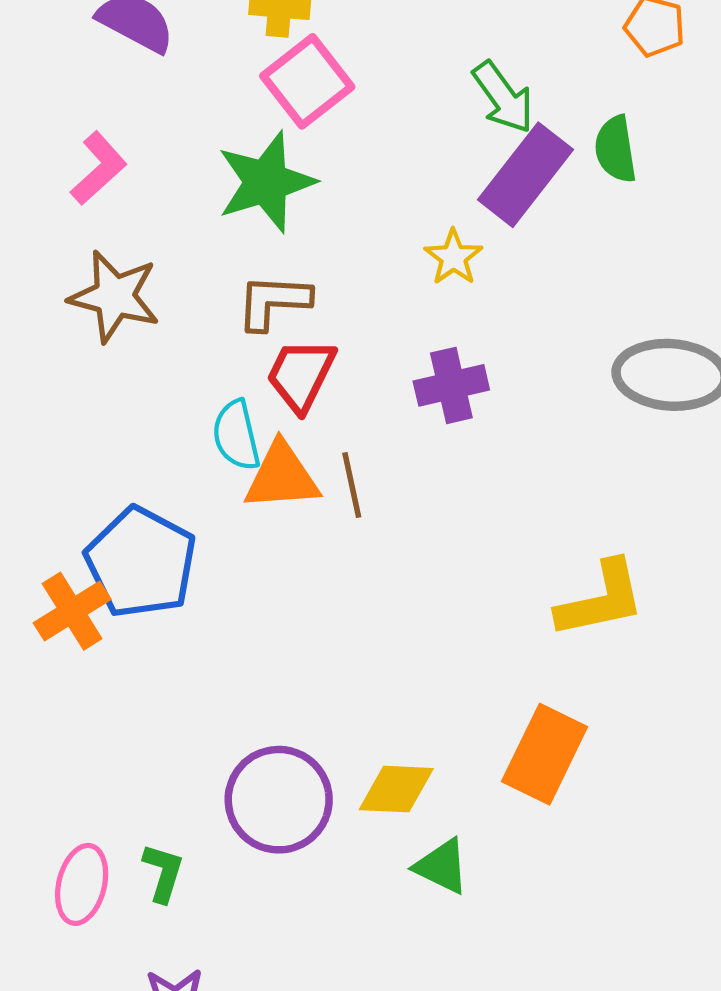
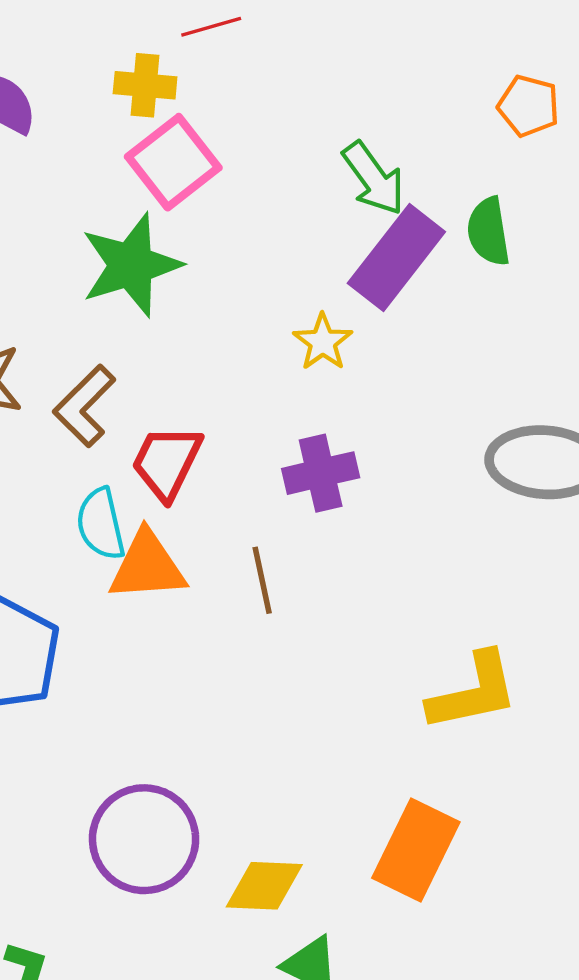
brown L-shape: (273, 302) -> (84, 406), moved, turned -48
brown line: (352, 485) -> (262, 580), moved
purple circle: (279, 800) -> (144, 839), moved

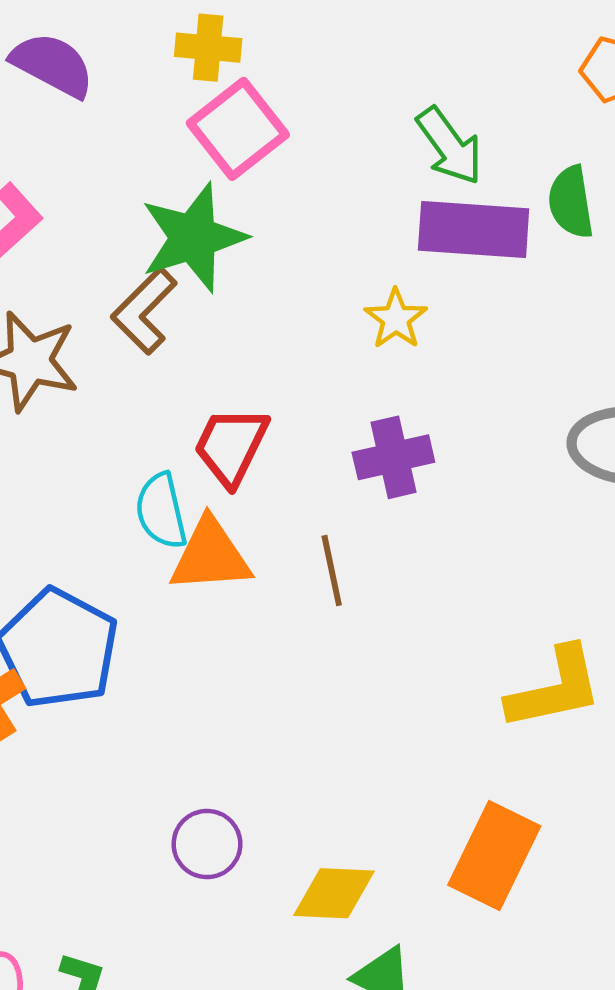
purple rectangle: (396, 258) -> (474, 230), turned 56
brown L-shape: (84, 406) -> (144, 311), moved
purple circle: (144, 839) -> (207, 844), size x0.6

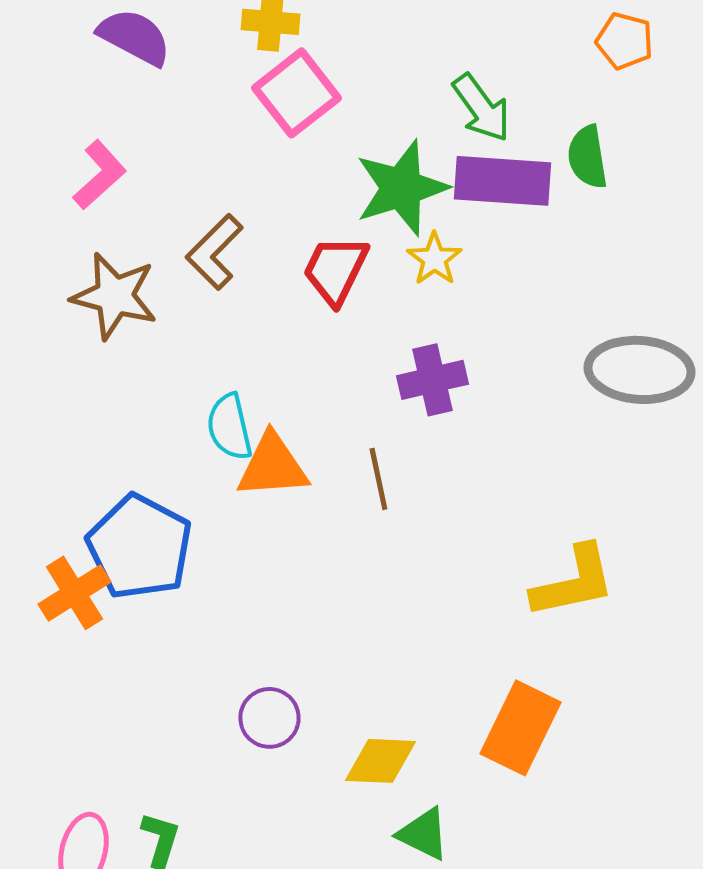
green star: (193, 238) -> (401, 188), moved
red trapezoid: (231, 446) -> (335, 270), moved

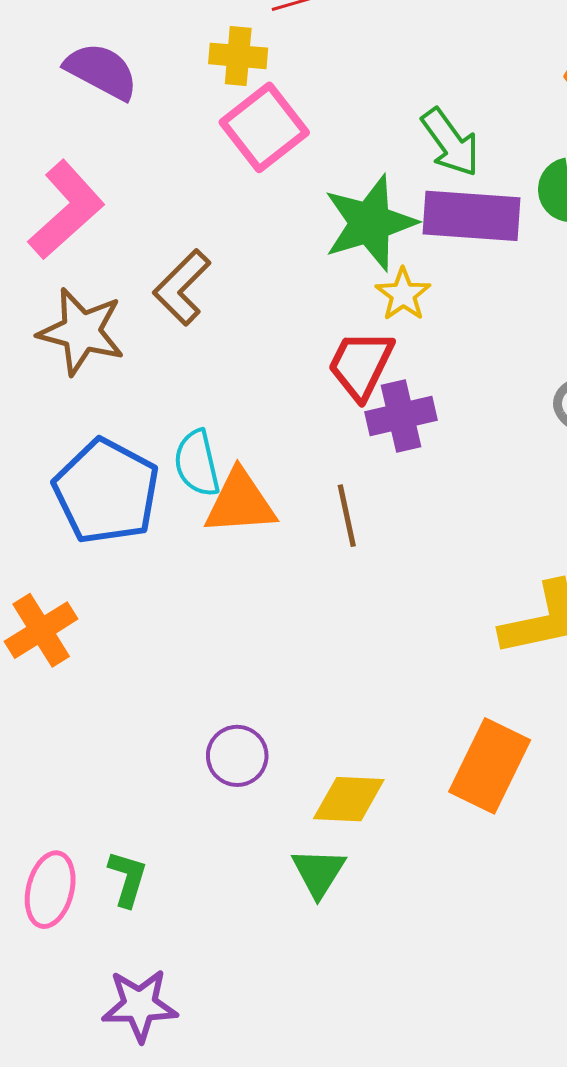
pink L-shape: (99, 175) -> (66, 210), size x1.4
red trapezoid: (335, 270) -> (361, 365), moved
blue pentagon: (139, 547) -> (106, 491), moved
green triangle: (423, 834) -> (319, 873), moved, turned 36

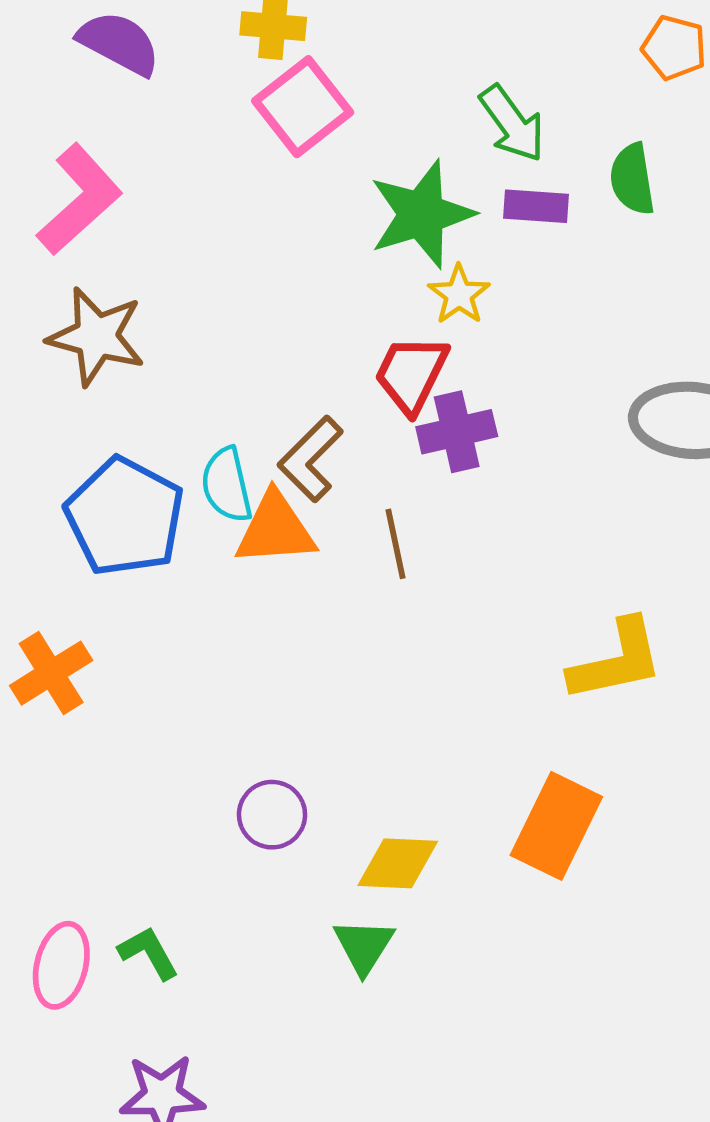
purple rectangle: (471, 216) -> (536, 206), size x0.6
brown L-shape: (182, 287) -> (311, 459), moved
green L-shape: (128, 879) -> (149, 953), turned -46

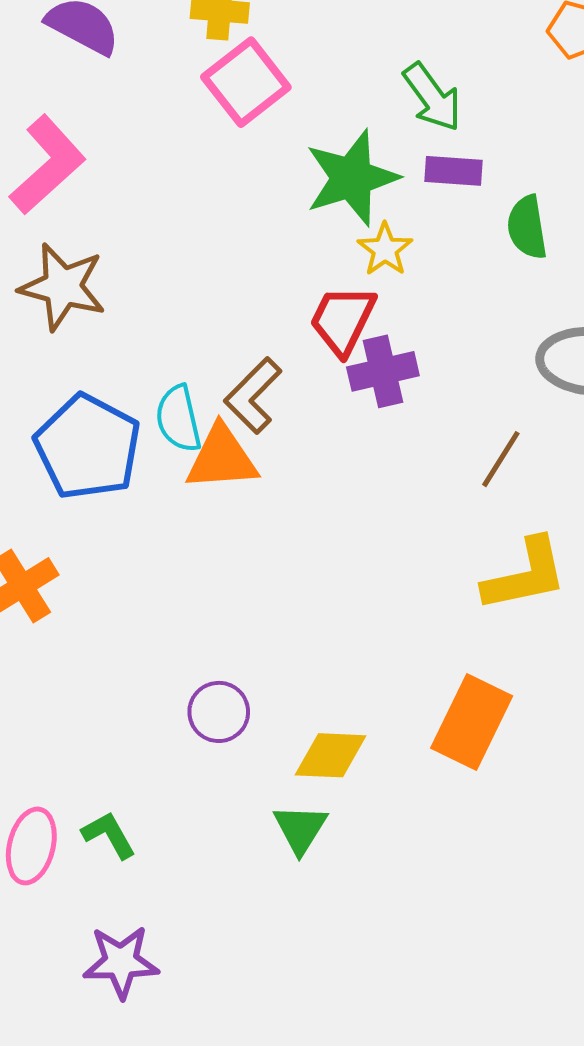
green semicircle: (632, 179) -> (527, 227), moved
brown line: (395, 544) -> (501, 459), moved, turned 44

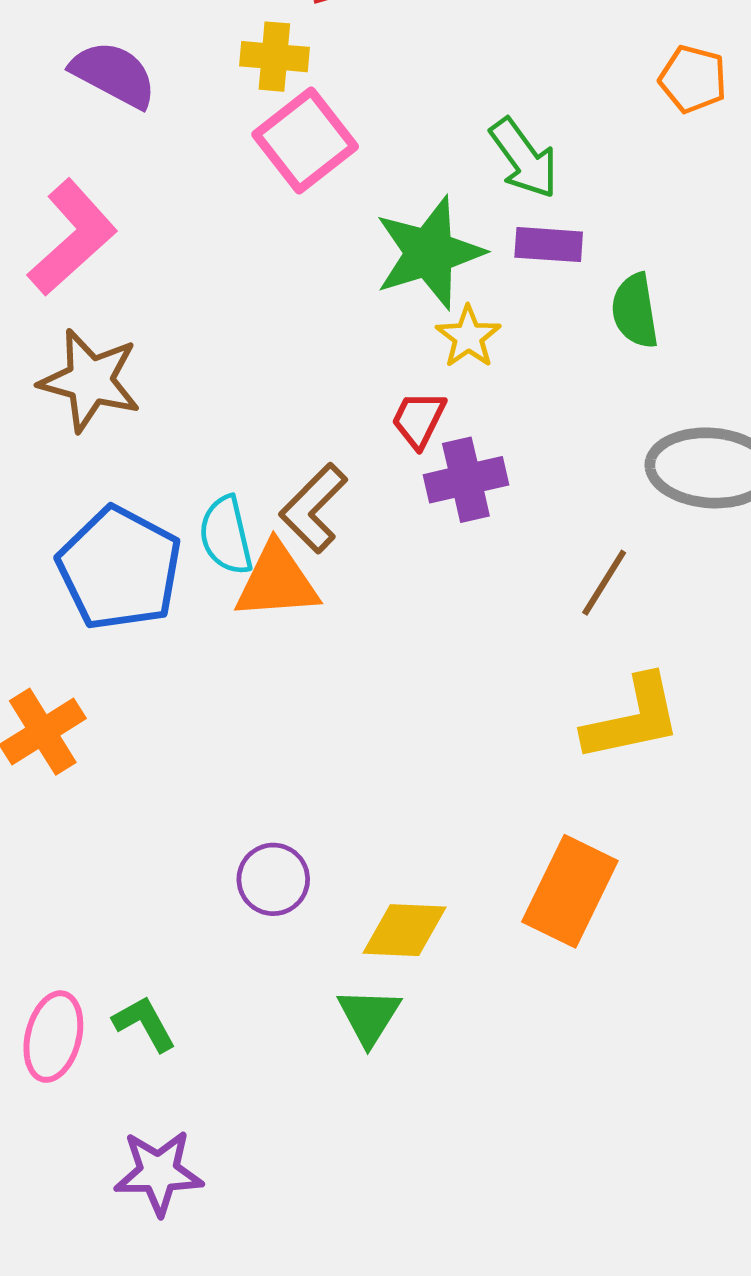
red trapezoid: (343, 320) -> (419, 420), size x0.7

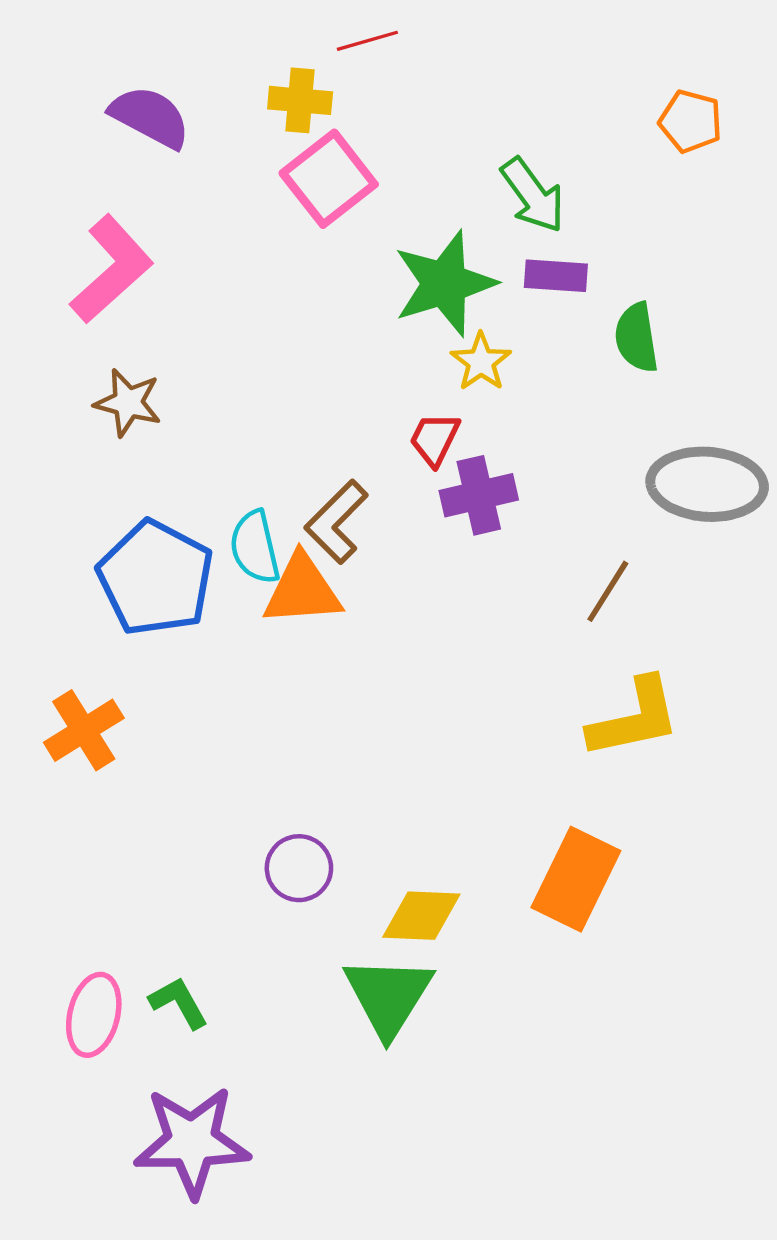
brown star: (90, 380) -> (128, 403), size x0.7
green triangle: (369, 1016) -> (388, 996), size x1.5
purple star: (159, 1172) -> (192, 1142), size x1.4

